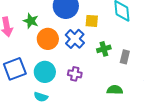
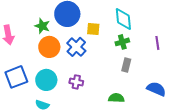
green star: (31, 21) -> (42, 26), moved
green cross: (104, 49) -> (122, 42), moved

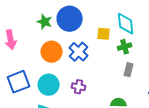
green star: (42, 26) -> (45, 22), moved
yellow square: (93, 29) -> (104, 34), moved

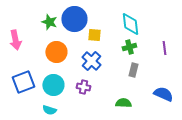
yellow square: (104, 34) -> (94, 35), moved
blue cross: (79, 52) -> (91, 61), moved

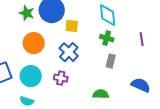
green cross: (129, 47) -> (107, 38), turned 32

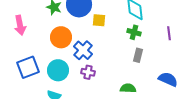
blue cross: (69, 52) -> (83, 50), moved

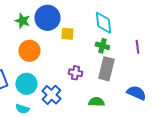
blue cross: (83, 50) -> (51, 95), moved
gray rectangle: (138, 55) -> (106, 69), size x1.6
purple cross: (88, 72) -> (75, 73), moved

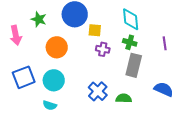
green star: (22, 21) -> (39, 19), moved
purple cross: (75, 73) -> (103, 49), moved
blue cross: (51, 95) -> (98, 91), moved

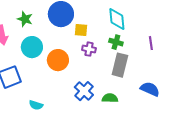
orange circle: (57, 47) -> (58, 60), moved
cyan circle: (54, 80) -> (32, 47), moved

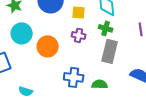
yellow square: (81, 30) -> (79, 12), moved
blue cross: (84, 91) -> (74, 77), turned -36

